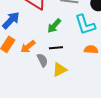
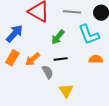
yellow triangle: (60, 70) -> (66, 91), moved, turned -35

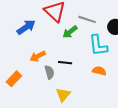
green arrow: (58, 37) -> (70, 32), moved
orange rectangle: (12, 58) -> (14, 79), moved

